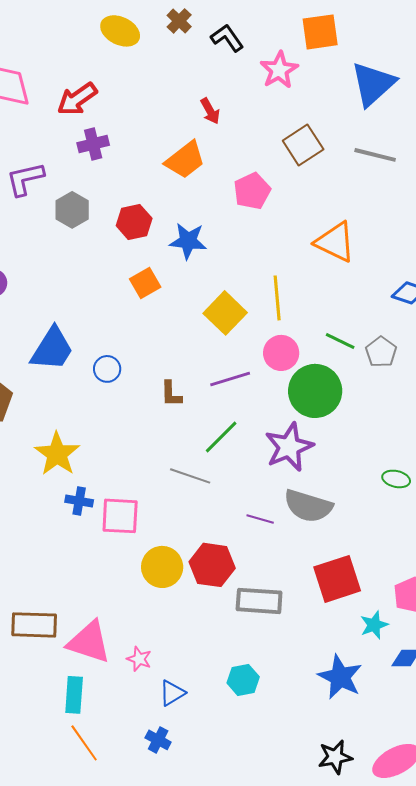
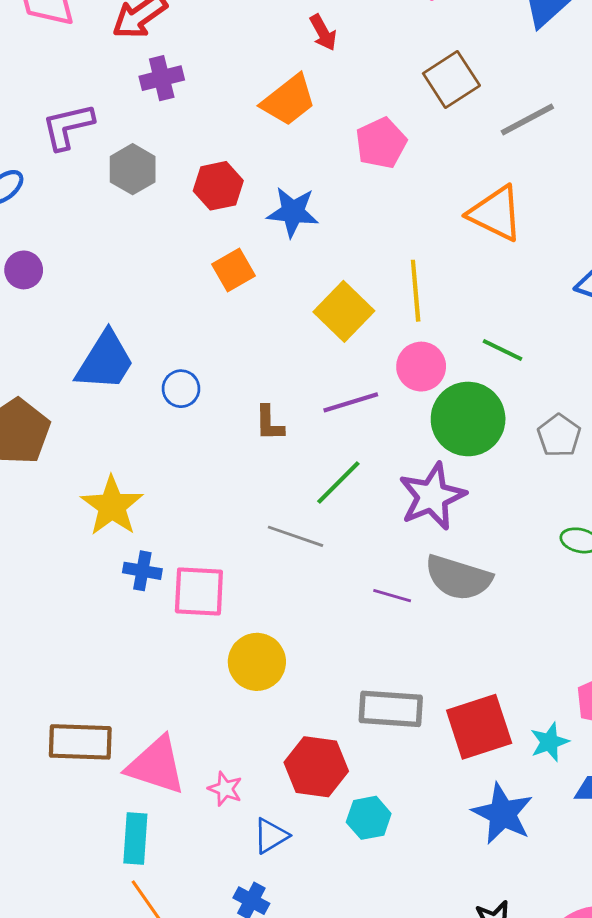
gray line: (375, 155) -> (527, 120), moved, turned -42
gray pentagon: (381, 352) -> (559, 436), moved
red hexagon: (212, 565) -> (316, 767), moved
red square: (337, 579) -> (479, 727), moved

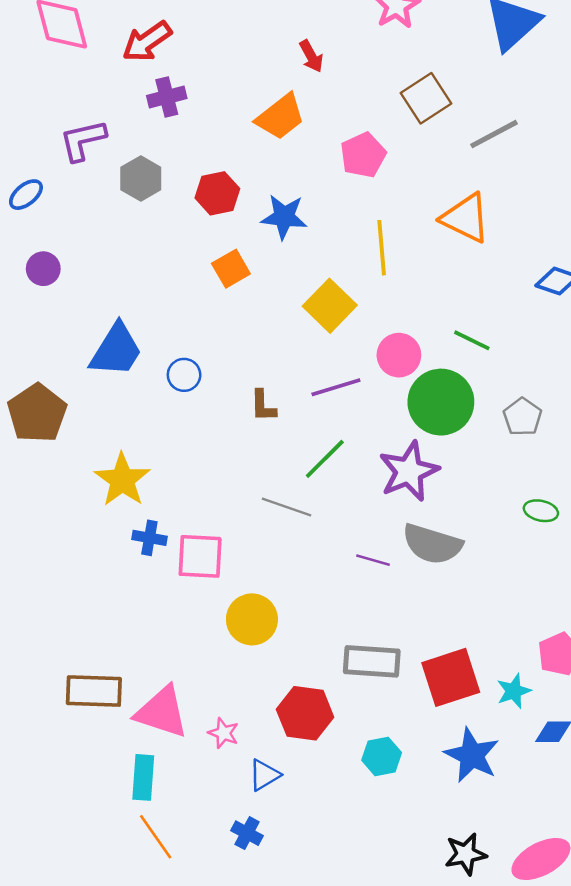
yellow line: (416, 291) -> (382, 248), moved
cyan hexagon: (369, 818) -> (382, 756), moved

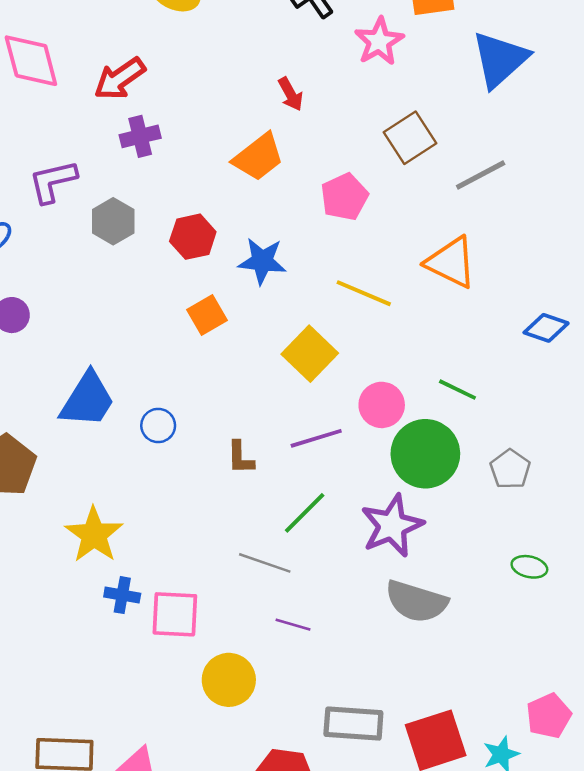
yellow line: (382, 248) -> (364, 293), turned -62
purple line: (373, 560) -> (293, 625), moved

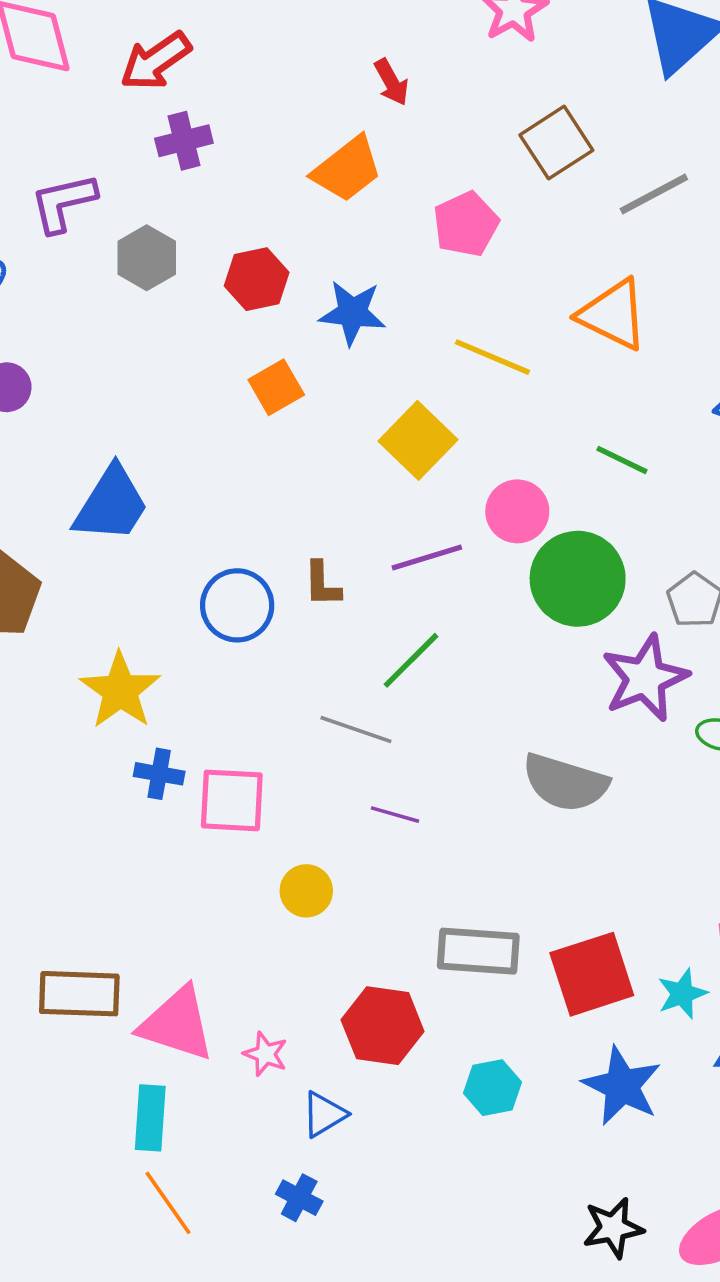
green line: (457, 390) -> (622, 460), moved
blue circle: (158, 426) -> (237, 605), moved, size x1.5
purple star: (392, 526) -> (645, 678), moved
yellow circle: (229, 680) -> (306, 891), size x0.7

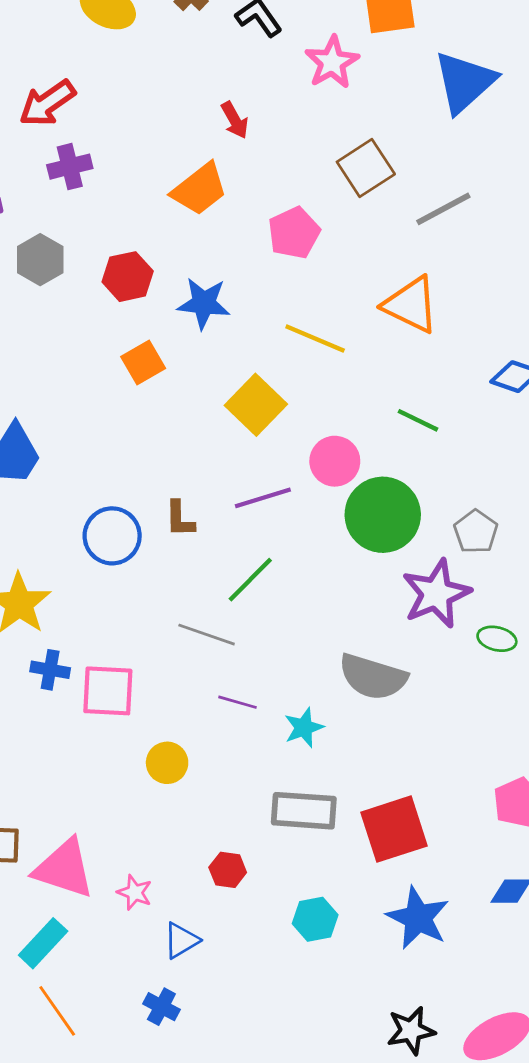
cyan star: (682, 994) -> (304, 728), moved
red hexagon: (383, 1026) -> (228, 870), size x0.6
cyan rectangle: (150, 1118) -> (43, 943), turned 39

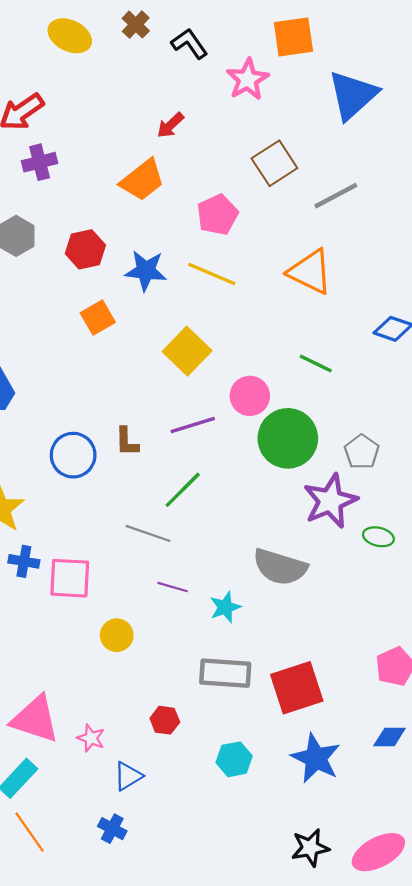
red arrow: (235, 120) -> (170, 125), turned 76
yellow line: (315, 339) -> (212, 274), moved

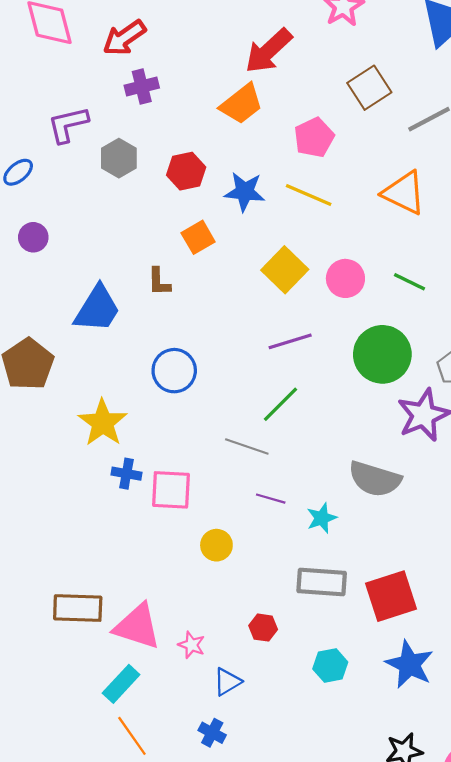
red arrow: (170, 125) -> (269, 51), size x1.8
pink circle: (250, 396) -> (345, 278), moved
brown L-shape: (127, 442) -> (159, 282), moved

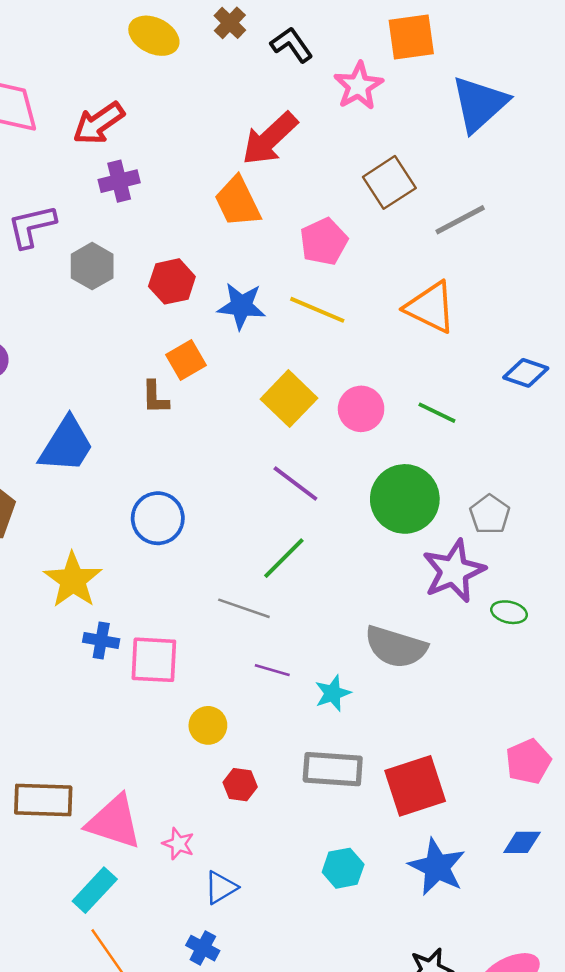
orange trapezoid: (241, 104) -> (238, 202), turned 102
brown L-shape: (159, 282) -> (155, 397), moved
purple line: (290, 341) -> (295, 484), turned 54
red hexagon: (263, 628) -> (240, 785), moved

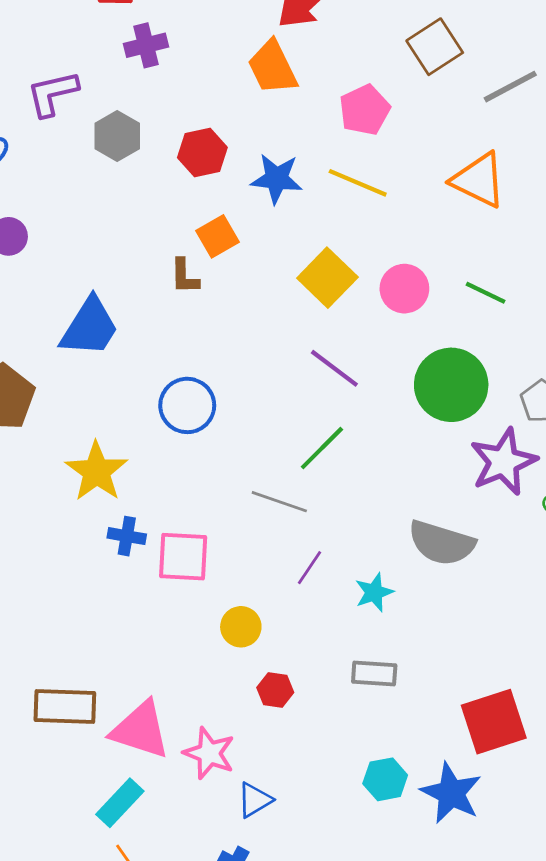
purple line: (272, 670) -> (310, 568), turned -72
gray rectangle: (333, 769) -> (374, 674), size x0.7
red square: (415, 786) -> (494, 722), moved
pink star: (178, 844) -> (209, 753), size x1.5
blue star: (437, 867) -> (451, 793), moved

